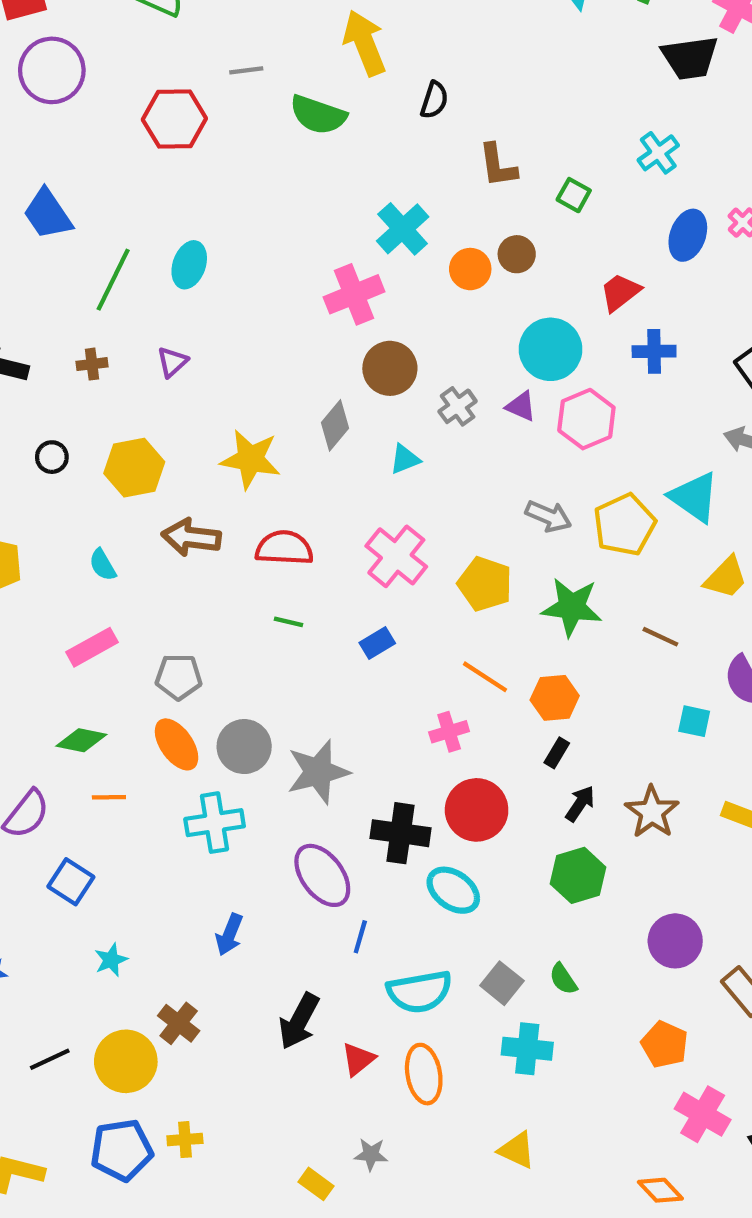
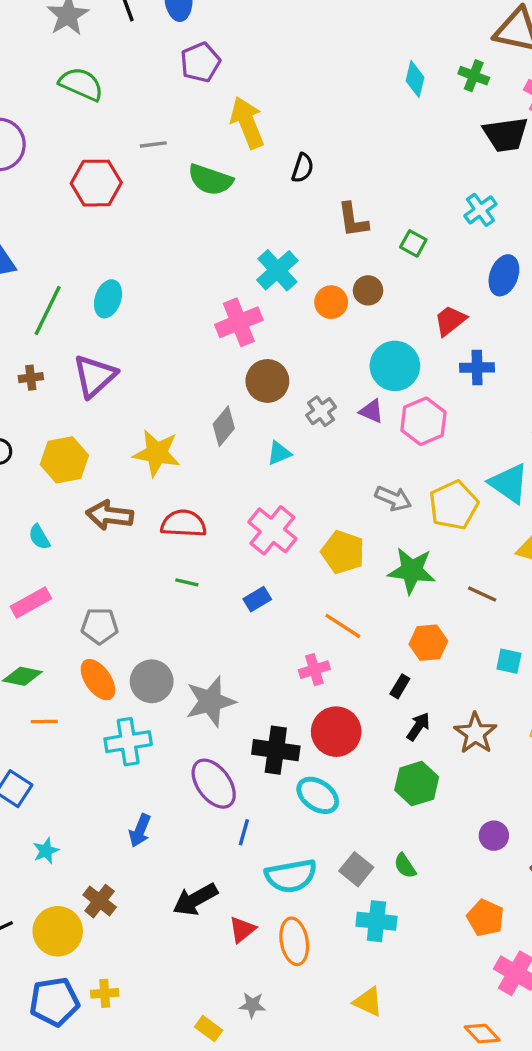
purple triangle: (172, 362) -> (95, 376), size x1.8
orange hexagon: (555, 698) -> (428, 643), moved
purple circle: (675, 941) -> (494, 836), size x0.7
black arrow: (299, 1021) -> (195, 899), turned 33

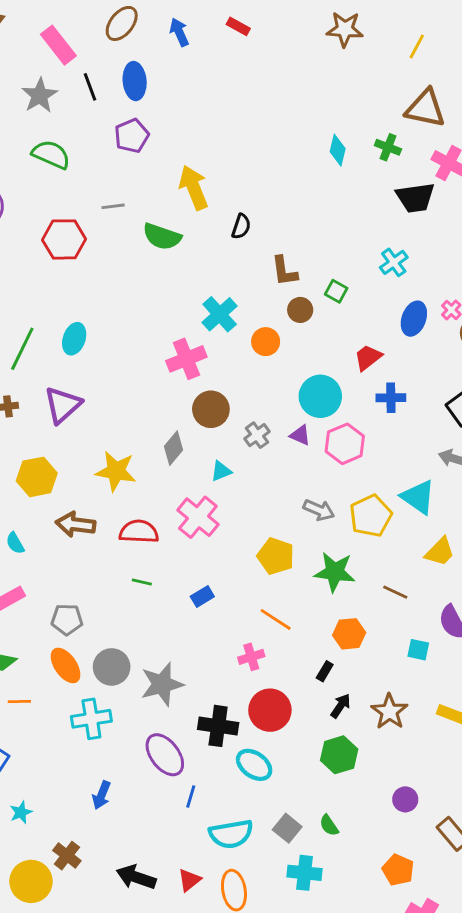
purple pentagon: (200, 62) -> (132, 136), moved
brown circle: (368, 290) -> (300, 310), moved
pink cross: (272, 530) -> (198, 517), moved
black arrow: (195, 899) -> (136, 877), moved, turned 48

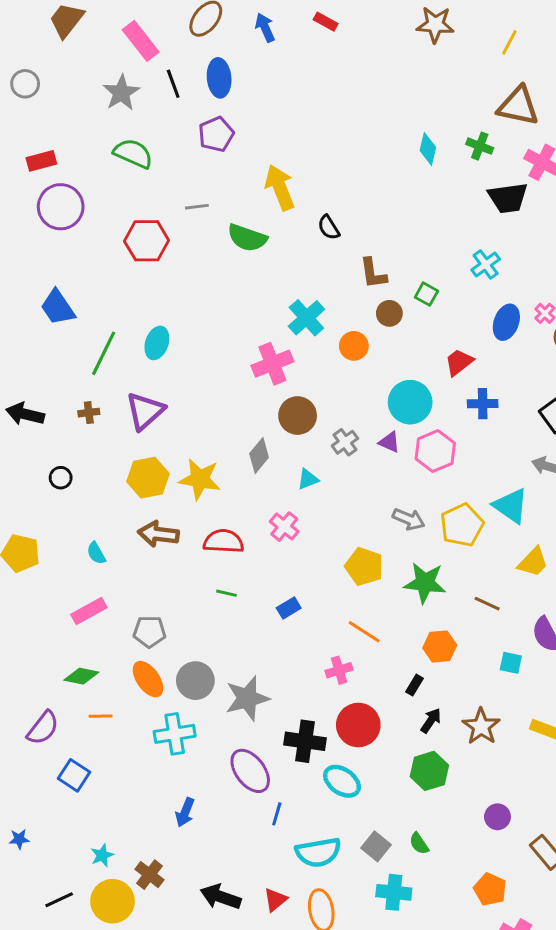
black semicircle: (241, 226) -> (329, 227), turned 130
yellow hexagon: (37, 477) -> (148, 478), moved
pink cross: (198, 517) -> (284, 527), size x0.7
cyan star: (21, 812) -> (102, 855), moved

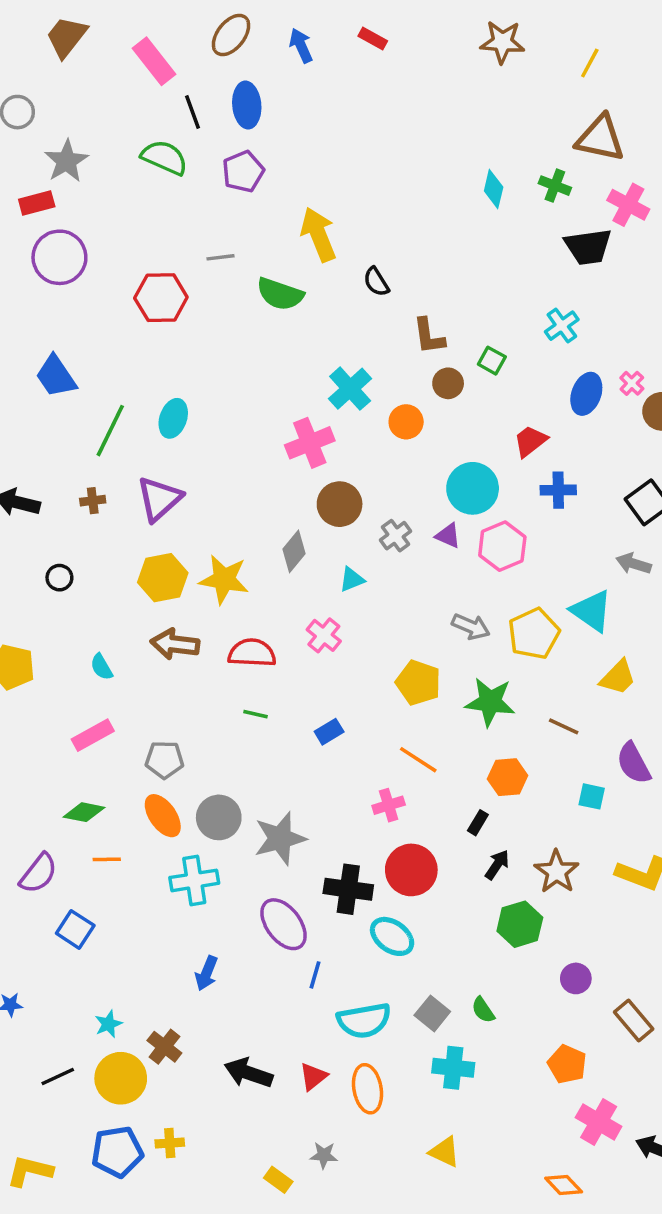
gray star: (121, 93) -> (66, 161), moved
green semicircle: (133, 153) -> (164, 158), moved
green hexagon: (429, 771) -> (520, 924), moved

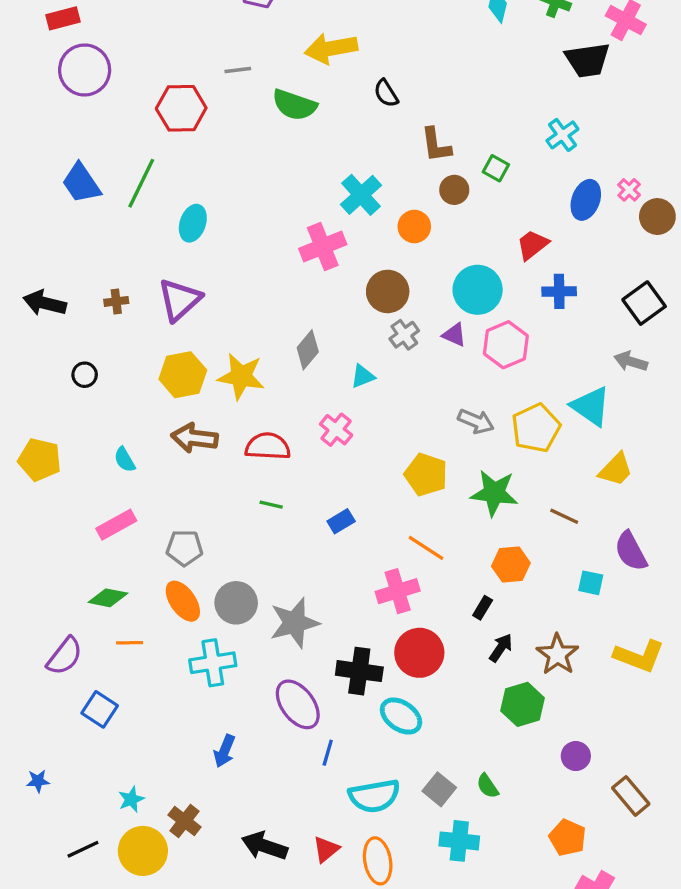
yellow arrow: (319, 235) -> (331, 48), turned -78
green line: (110, 431) -> (141, 183), moved
brown circle: (340, 504) -> (388, 291), moved
pink cross: (389, 805) -> (398, 591), size x1.4

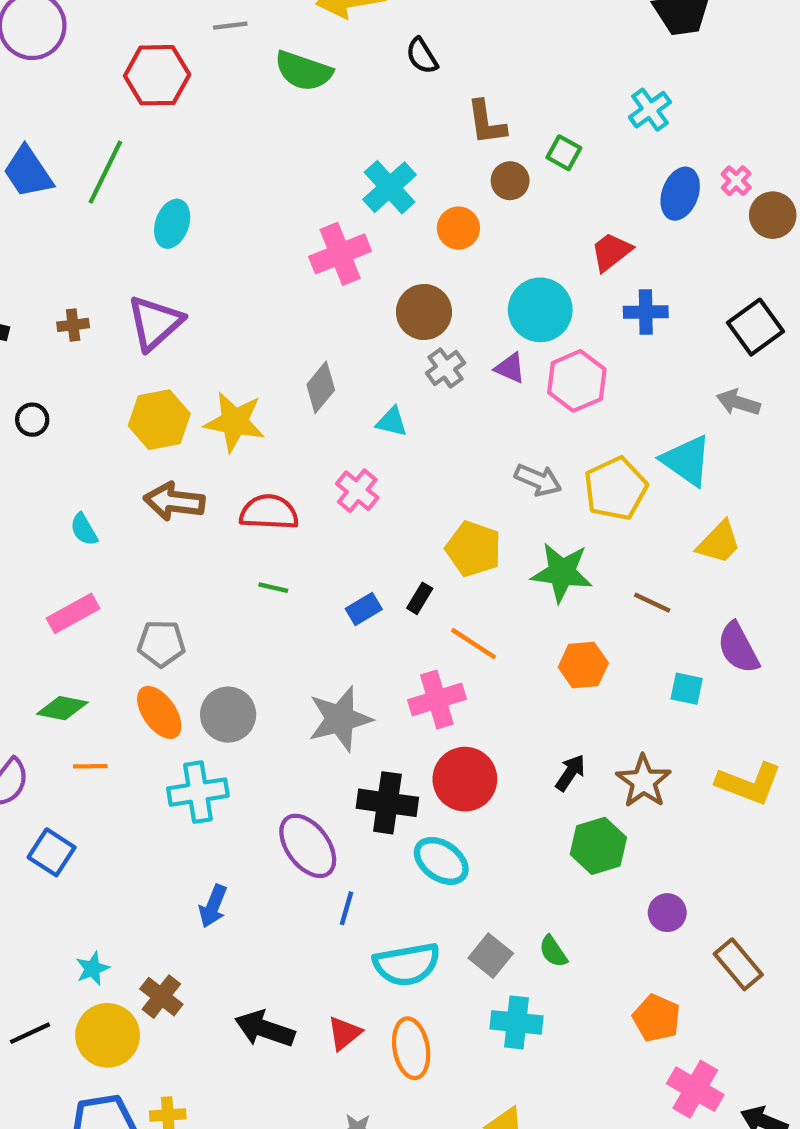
cyan triangle: (363, 376) -> (392, 422), turned 35
black rectangle: (483, 608) -> (420, 598), moved
gray star: (294, 623) -> (340, 719), moved

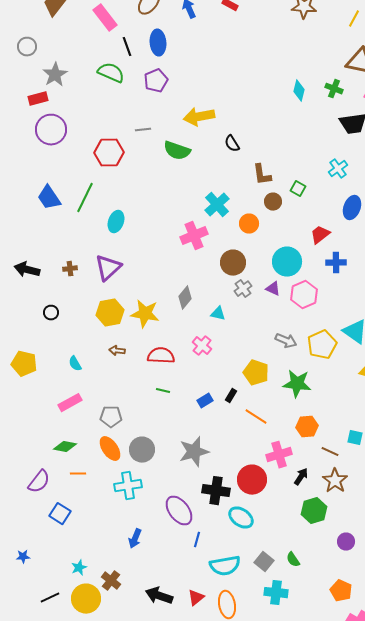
brown arrow: (174, 501) -> (117, 351), size x0.6
brown line: (652, 603) -> (330, 452), moved
pink cross: (437, 699) -> (279, 455), moved

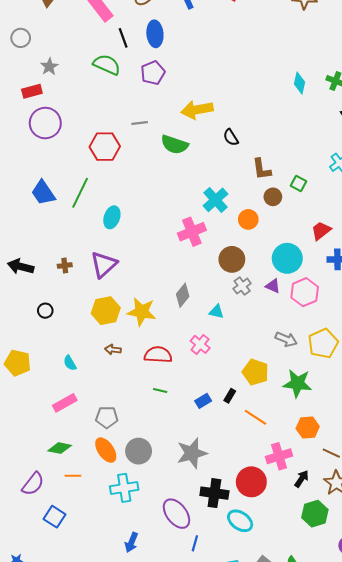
gray star: (55, 75) -> (49, 67), size x0.7

